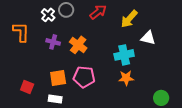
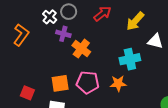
orange L-shape: (21, 32) -> (21, 35), turned 35
purple cross: (53, 42) -> (63, 34), moved
orange star: (126, 78) -> (118, 83), moved

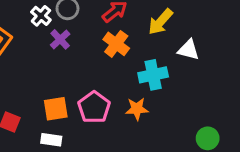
purple cross: (63, 34) -> (60, 39), turned 32
orange cross: (81, 49) -> (116, 44), moved
pink pentagon: (88, 82) -> (94, 107), turned 30

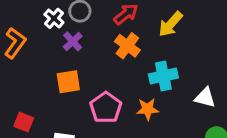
white triangle: (188, 50) -> (205, 98), moved
orange square: (56, 109) -> (68, 82), moved

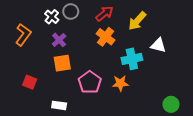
purple cross: (73, 41) -> (59, 40), moved
white triangle: (205, 98) -> (158, 45), moved
red square: (24, 122) -> (30, 82), moved

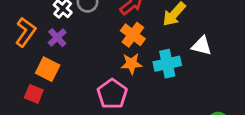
purple cross: (59, 40) -> (57, 38), moved
orange square: (62, 63) -> (48, 69), moved, turned 36
orange star: (120, 83) -> (131, 64), moved

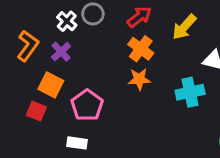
cyan cross: (167, 64) -> (190, 92), moved
pink pentagon: (112, 94) -> (87, 105), moved

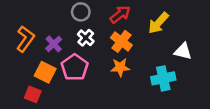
white cross: (67, 21) -> (86, 38), moved
pink pentagon: (87, 105) -> (75, 67), moved

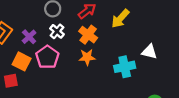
white triangle: (183, 51) -> (149, 52), moved
red square: (33, 94) -> (11, 81), turned -32

